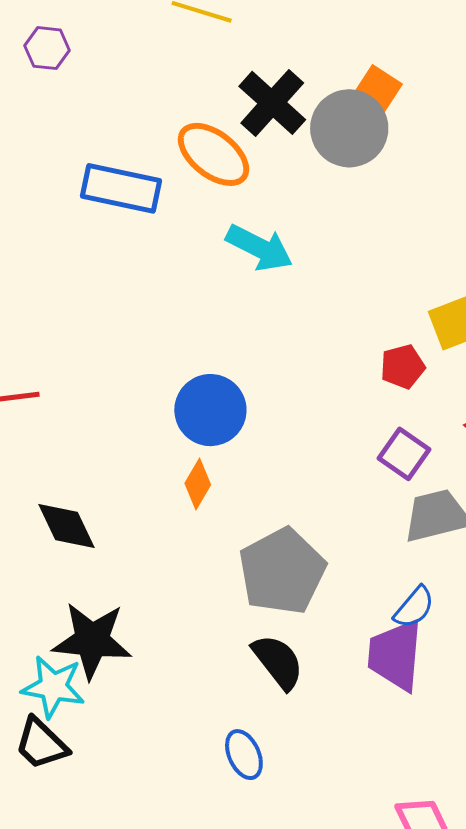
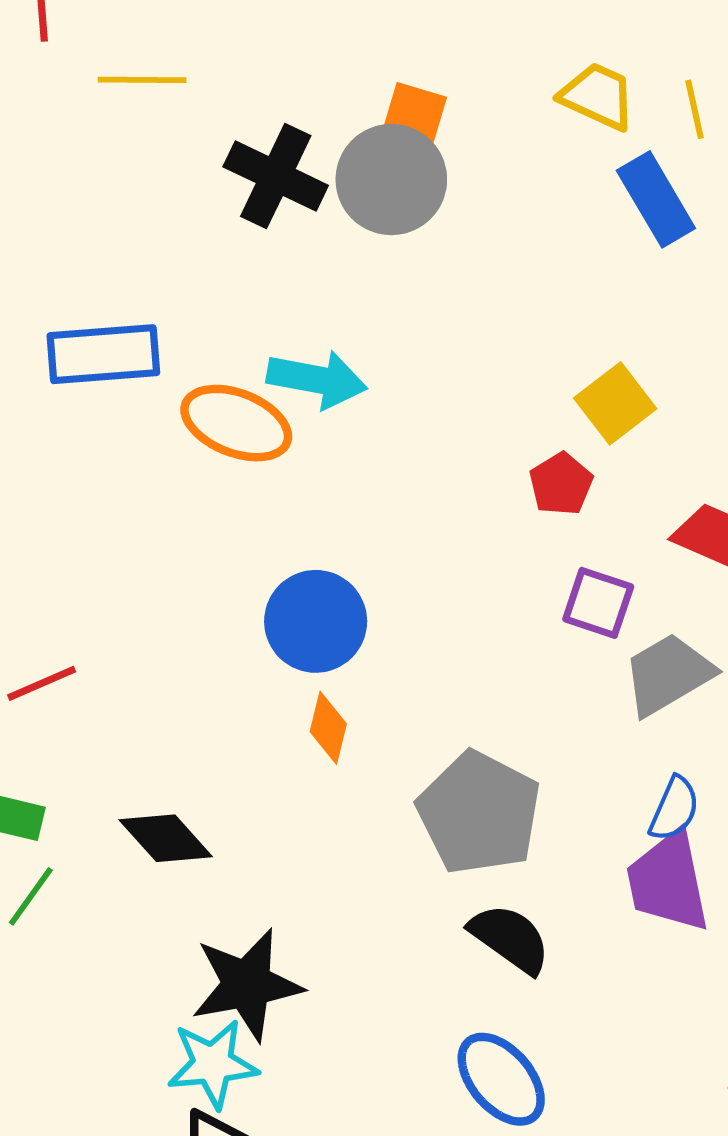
orange ellipse: (213, 154) -> (236, 423), moved
blue ellipse: (244, 755) -> (501, 1079), size x1.4

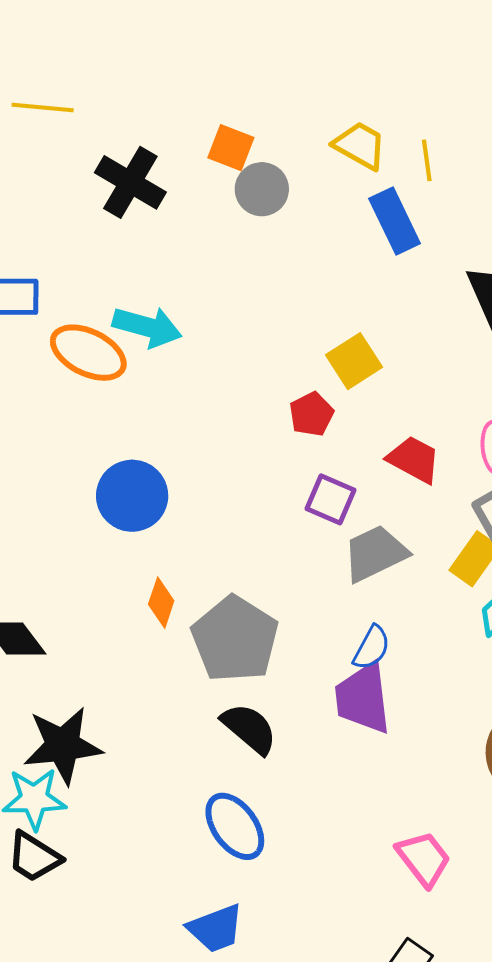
gray circle: (391, 180) -> (262, 189), moved, size x0.7
orange diamond: (328, 728) -> (161, 603), moved

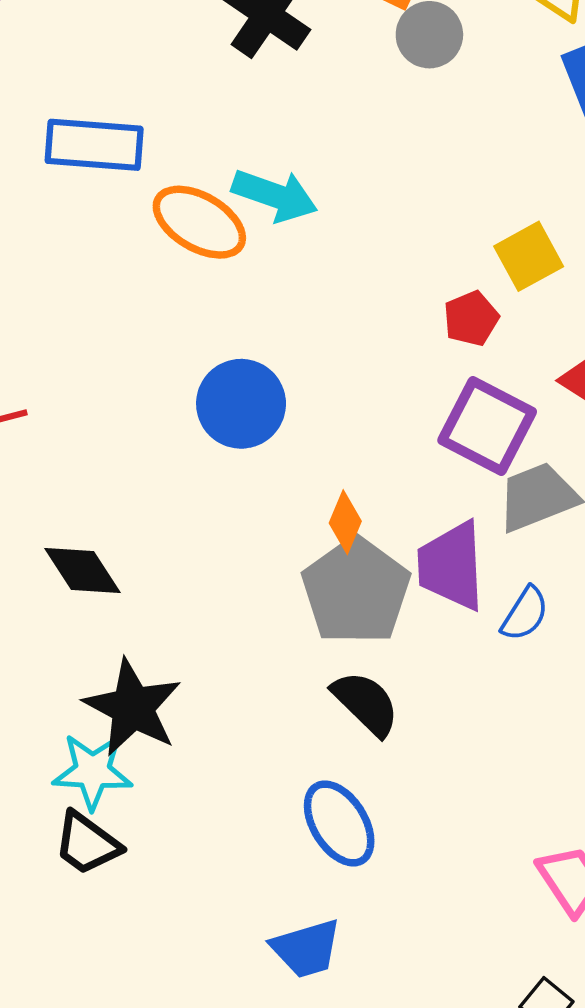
purple square: (331, 499) -> (487, 426), size x1.5
orange diamond: (161, 603) -> (345, 522), moved
purple trapezoid: (363, 698) -> (451, 566), moved
black star: (63, 745) -> (133, 708), turned 30

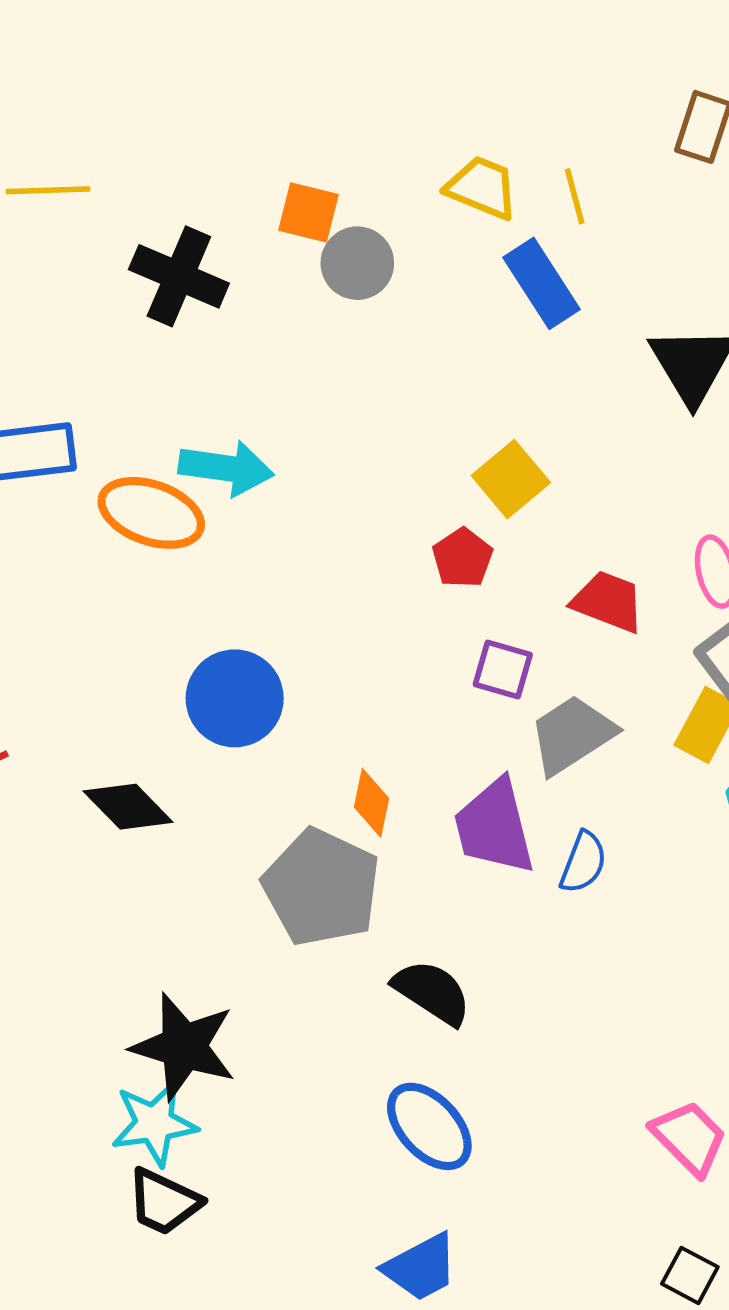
purple square: (487, 426) -> (503, 670), size x0.6
black diamond: (82, 571) -> (128, 807), moved
gray pentagon: (356, 591) -> (321, 887), moved

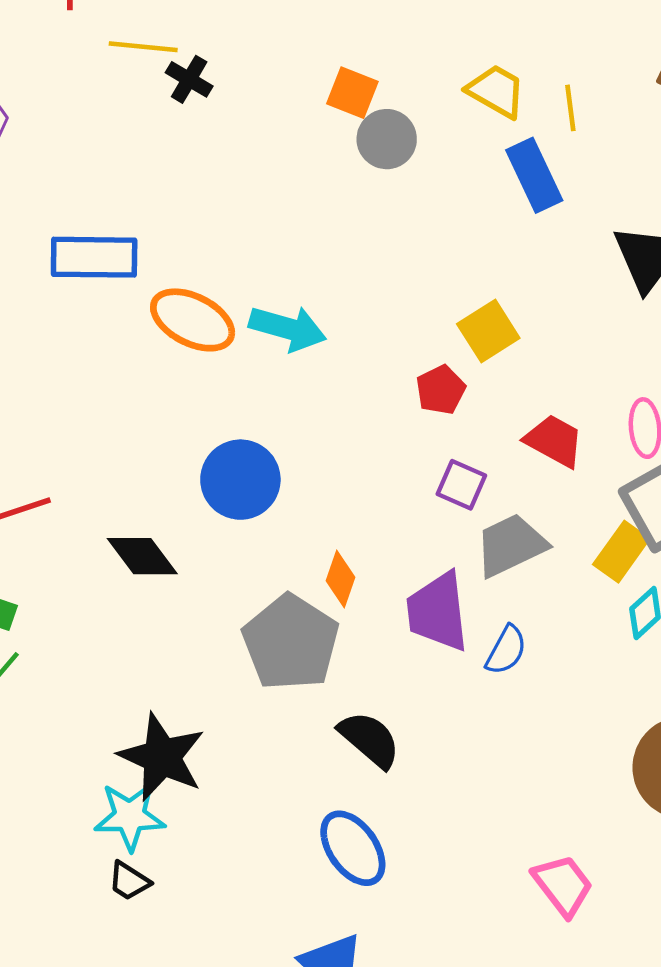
black cross: (179, 276) -> (189, 79), moved, size x0.6
cyan arrow: (226, 468) -> (288, 328), moved
black trapezoid: (164, 1202) -> (129, 881), size x0.7

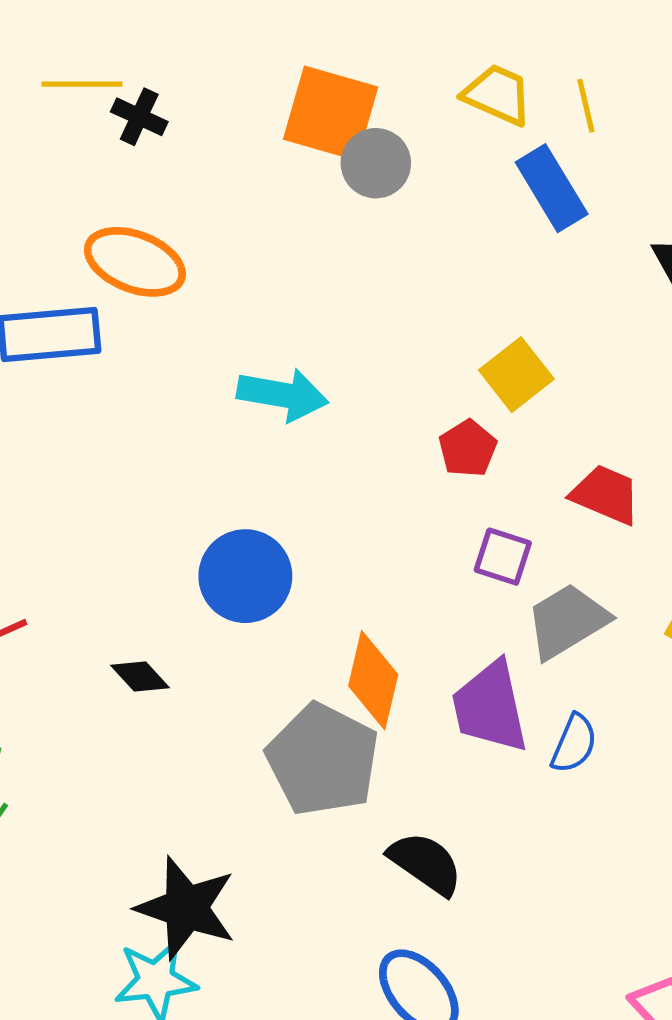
orange square: (352, 93) -> (331, 113), size x1.6
orange ellipse: (193, 320) -> (135, 262), moved
black diamond: (142, 556) -> (140, 677), size x0.7
orange diamond: (340, 579) -> (373, 680), size x1.5

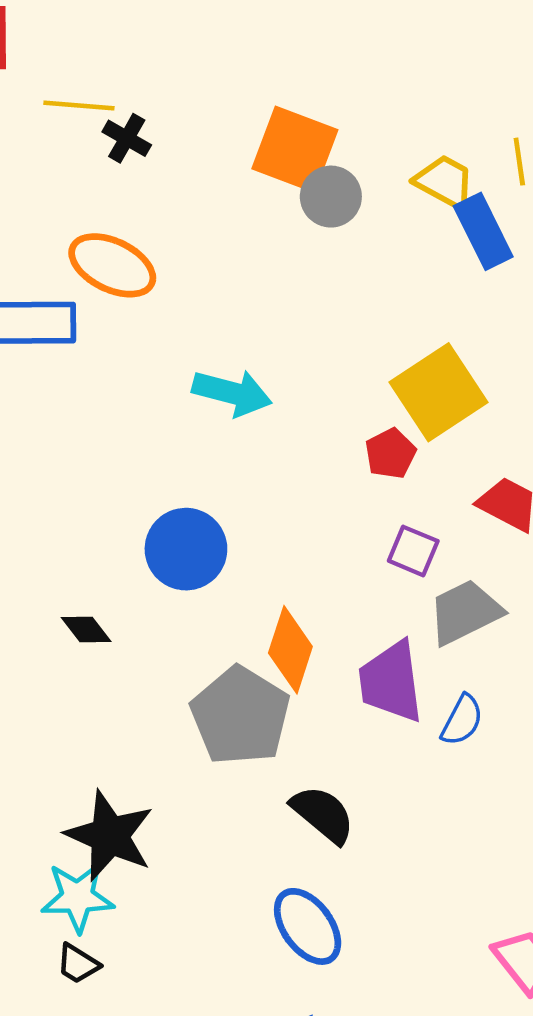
yellow trapezoid: (498, 95) -> (445, 182), moved
yellow square: (516, 375) -> (439, 392), size x1.5

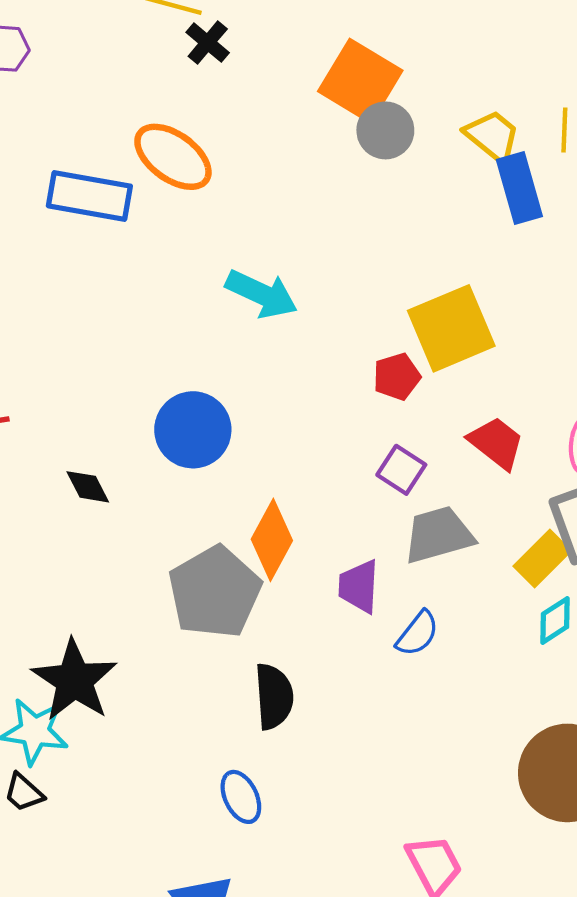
purple trapezoid: (391, 682) -> (359, 586), size x0.7
black semicircle: (323, 814) -> (274, 696), turned 36
blue ellipse: (308, 926) -> (241, 797), size x0.7

